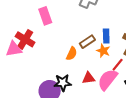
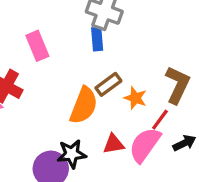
blue rectangle: (106, 36) -> (97, 39), moved
orange semicircle: (72, 54) -> (84, 105), size x1.6

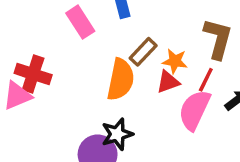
pink rectangle: (37, 46) -> (80, 22), moved
red triangle: (114, 144) -> (168, 82), moved

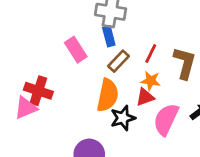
brown rectangle: (143, 52) -> (118, 61), moved
red line: (206, 80) -> (151, 54), moved
black star: (117, 134) -> (123, 118), moved

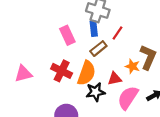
red line: (151, 54) -> (118, 33), moved
orange star: (151, 81) -> (132, 66), moved
red cross: (38, 91) -> (62, 71), moved

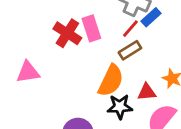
blue rectangle: (94, 29) -> (151, 17), moved, turned 48
red line: (118, 33) -> (130, 29), moved
red cross: (62, 71) -> (67, 33), moved

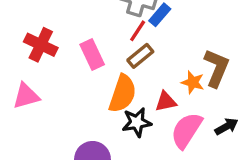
pink rectangle: (91, 28) -> (92, 55), moved
red cross: (67, 33) -> (41, 45), moved

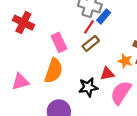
red cross: (41, 45) -> (23, 23), moved
orange semicircle: (123, 94) -> (54, 71), moved
pink triangle: (26, 96) -> (20, 82), moved

